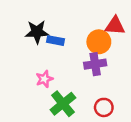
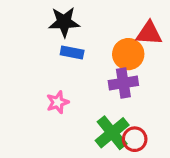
black star: (37, 32) -> (64, 22), moved
green cross: (63, 104) -> (112, 133), moved

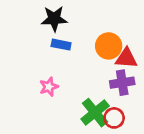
red triangle: (149, 33) -> (126, 58), moved
purple cross: (123, 83) -> (122, 83), moved

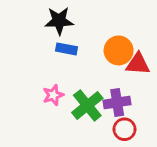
purple cross: (122, 83) -> (117, 102), moved
green cross: (95, 113) -> (87, 105), moved

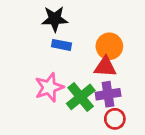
red triangle: (138, 64) -> (105, 67), moved
pink star: (53, 95) -> (49, 87), size x1.5

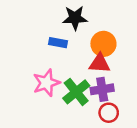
black star: (55, 19) -> (75, 18), moved

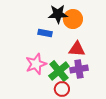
orange circle: (103, 44) -> (73, 19), moved
red circle: (109, 113) -> (62, 89), moved

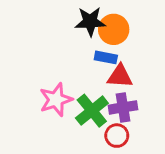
blue rectangle: (45, 33) -> (106, 57), moved
red circle: (62, 89) -> (117, 136), moved

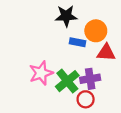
orange circle: (114, 29) -> (96, 31), moved
red triangle: (120, 76) -> (106, 53), moved

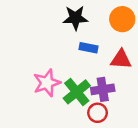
orange circle: (96, 31) -> (122, 19), moved

